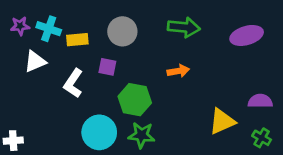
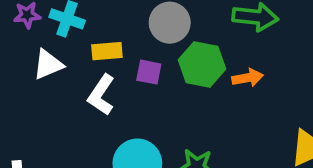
yellow rectangle: (77, 40) -> (107, 51), moved
green hexagon: (135, 100) -> (202, 64), moved

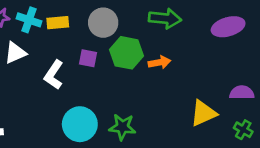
yellow rectangle: (107, 51) -> (58, 23), moved

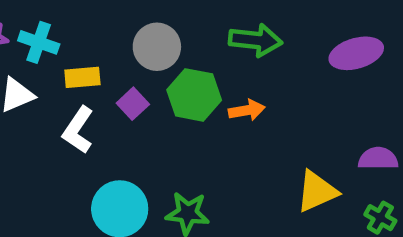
yellow rectangle: (58, 23) -> (82, 77), moved
purple square: (88, 58) -> (133, 104), turned 36

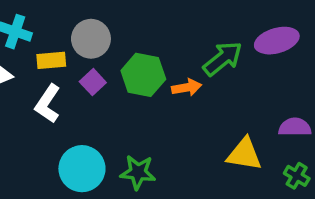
green arrow: (255, 40) -> (223, 59), moved, turned -45
gray circle: (157, 47) -> (91, 39), moved
yellow triangle: (317, 191) -> (244, 154), turned 33

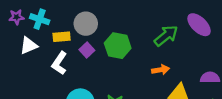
purple ellipse: (277, 41) -> (199, 25), turned 60
orange arrow: (187, 87) -> (161, 70), moved

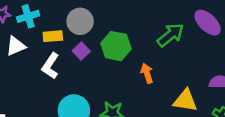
cyan cross: (40, 19) -> (28, 16), turned -36
orange arrow: (161, 70) -> (147, 73), moved, turned -98

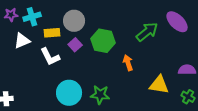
white L-shape: (50, 66) -> (50, 57), turned -60

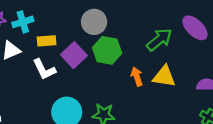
gray circle: (74, 21) -> (94, 22), moved
purple square: (75, 45) -> (74, 55), size x1.5
yellow triangle: (159, 85) -> (164, 77), moved

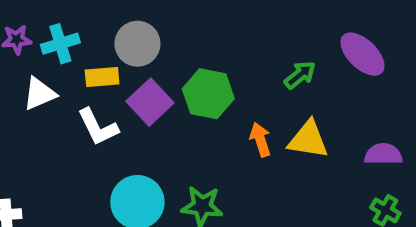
gray circle: (94, 22) -> (137, 44), moved
green arrow: (159, 40) -> (300, 75), size x0.7

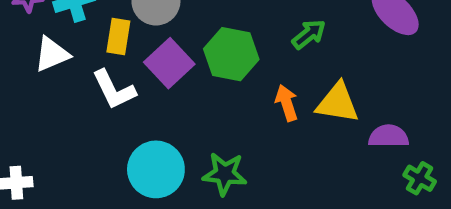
green arrow: (300, 75) -> (309, 34), moved
yellow rectangle: (102, 77) -> (118, 36), turned -76
purple semicircle: (383, 154) -> (389, 136), moved

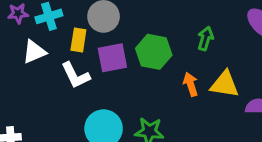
green arrow: (309, 34) -> (205, 39), turned -35
purple square: (169, 63) -> (112, 58), turned 32

